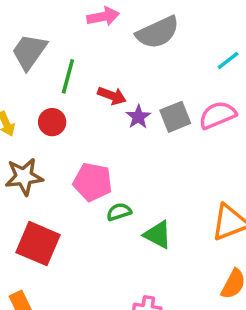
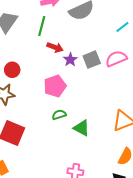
green line: (68, 76) -> (42, 26), moved
red circle: (52, 122) -> (12, 70), moved
pink pentagon: (93, 182) -> (55, 86), moved, turned -30

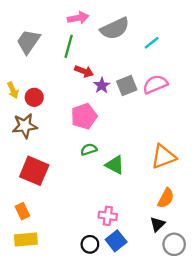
cyan line: (122, 27) -> (152, 43), moved

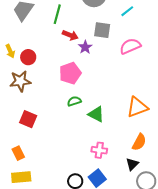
gray square: (127, 85) -> (102, 30), moved, turned 30
red square: (34, 171) -> (28, 119), size x0.7
pink cross: (108, 216) -> (99, 150), moved

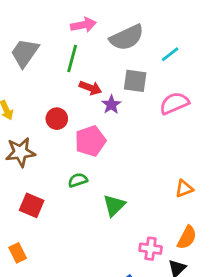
red circle: (28, 57) -> (57, 119), moved
green semicircle: (74, 101) -> (78, 180), moved
orange triangle: (137, 107) -> (184, 189), size x0.6
green triangle: (96, 114) -> (114, 205), moved, turned 48
pink cross: (99, 150) -> (151, 249), moved

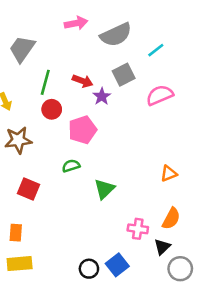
green line: (72, 58) -> (45, 82), moved
gray square: (135, 81) -> (124, 75), turned -35
orange rectangle: (18, 253) -> (16, 233), turned 30

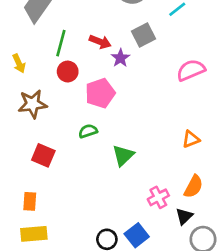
pink semicircle: (160, 95) -> (191, 70), moved
pink cross: (138, 229) -> (158, 197), turned -36

